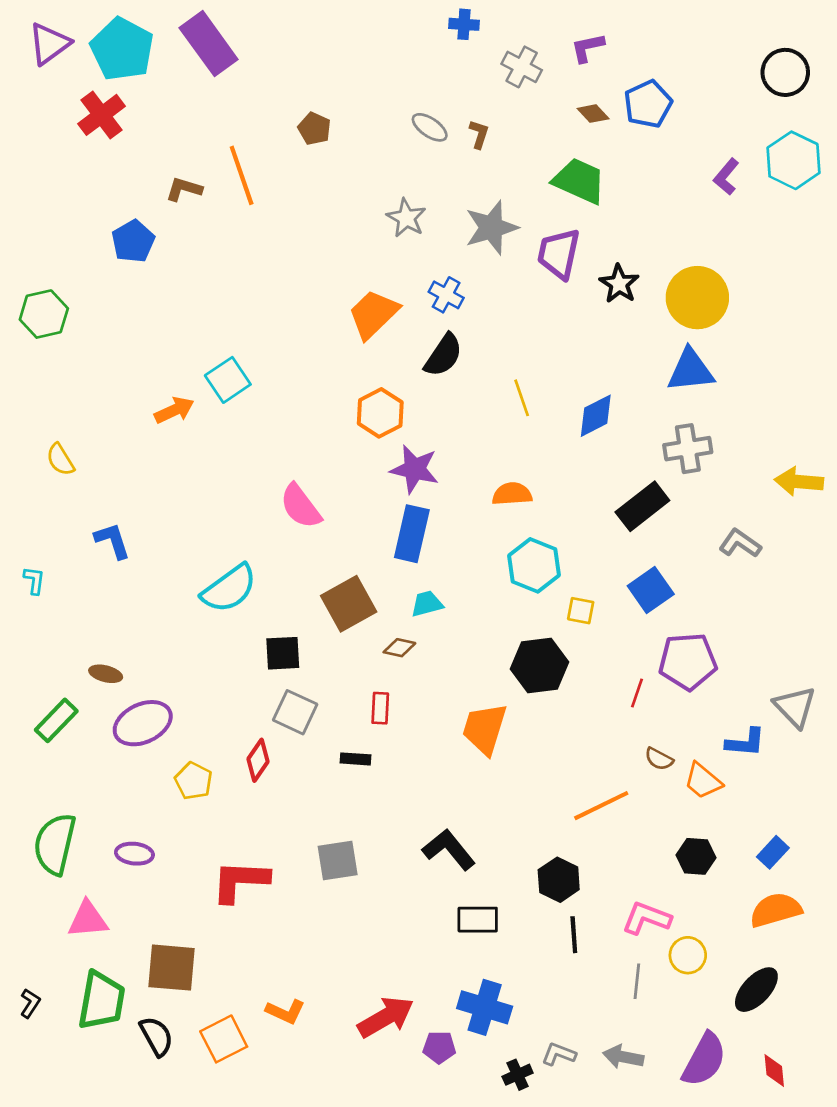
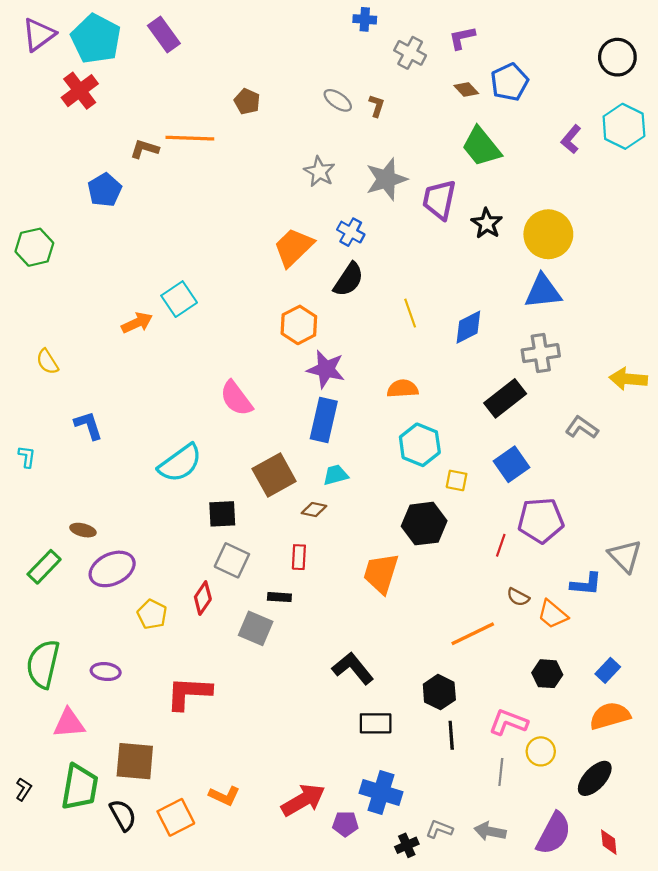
purple rectangle: (209, 44) -> (164, 34), size x0.7
orange line: (242, 175) -> (190, 138), turned -69
green trapezoid: (579, 181) -> (481, 147), moved, turned -153
gray square: (338, 861) -> (256, 628), moved, turned 32

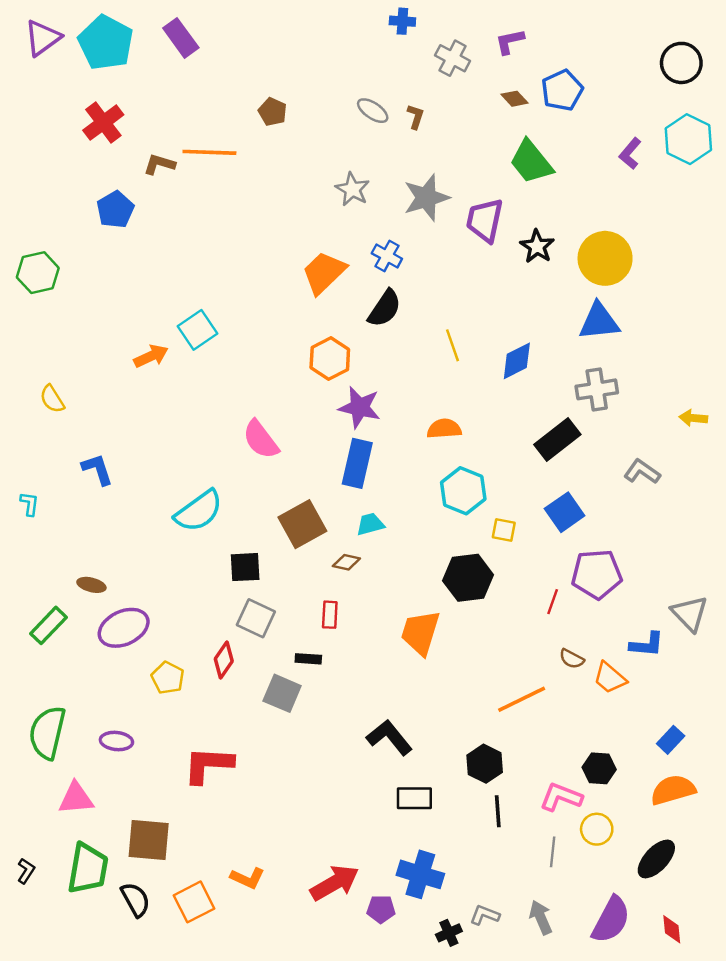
red cross: (80, 91) -> (103, 123), moved
yellow arrow: (628, 379) -> (693, 418), size x0.7
black hexagon: (547, 674) -> (599, 768), moved
gray arrow: (490, 831) -> (541, 917), turned 56

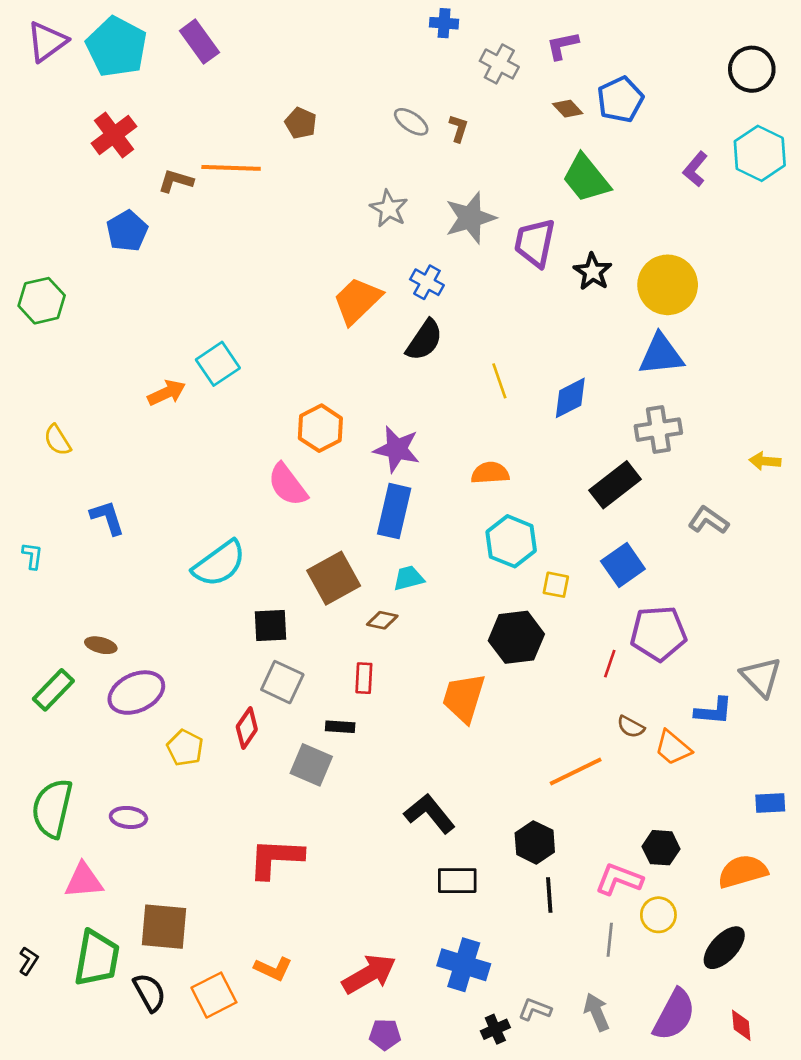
orange hexagon: (330, 358) -> (320, 428), moved
blue rectangle: (671, 740) -> (770, 803), moved, turned 44
red L-shape: (208, 765) -> (276, 858), moved
purple pentagon: (381, 909) -> (385, 1034), moved

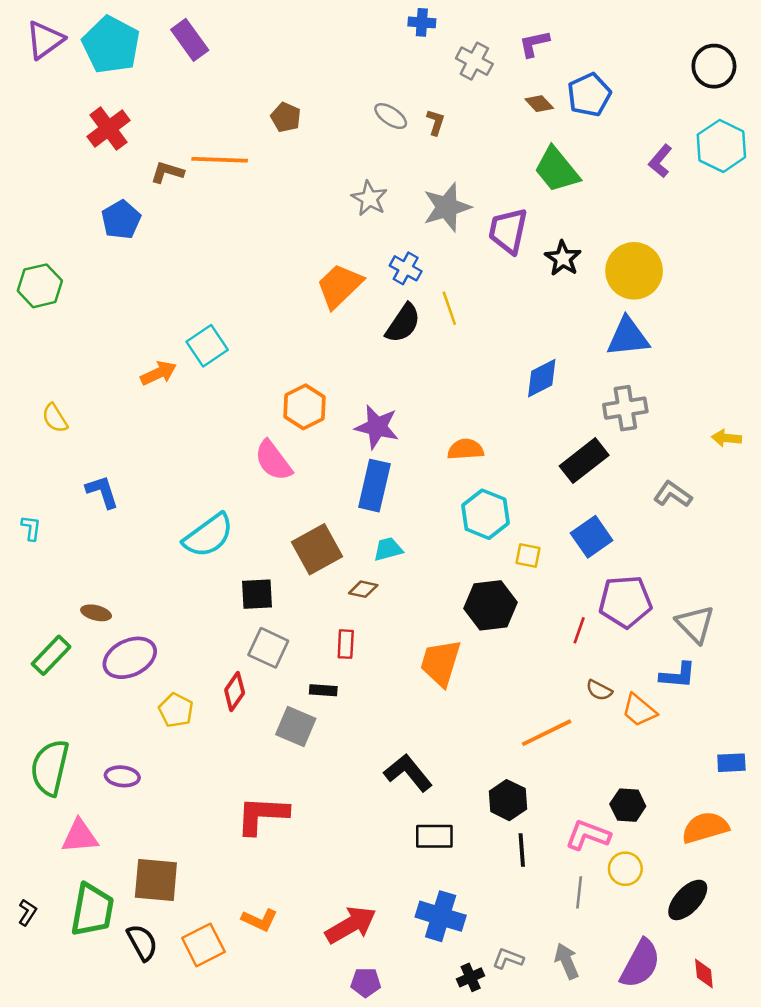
yellow line: (499, 381) -> (449, 308), moved
gray triangle: (761, 677) -> (695, 624), moved

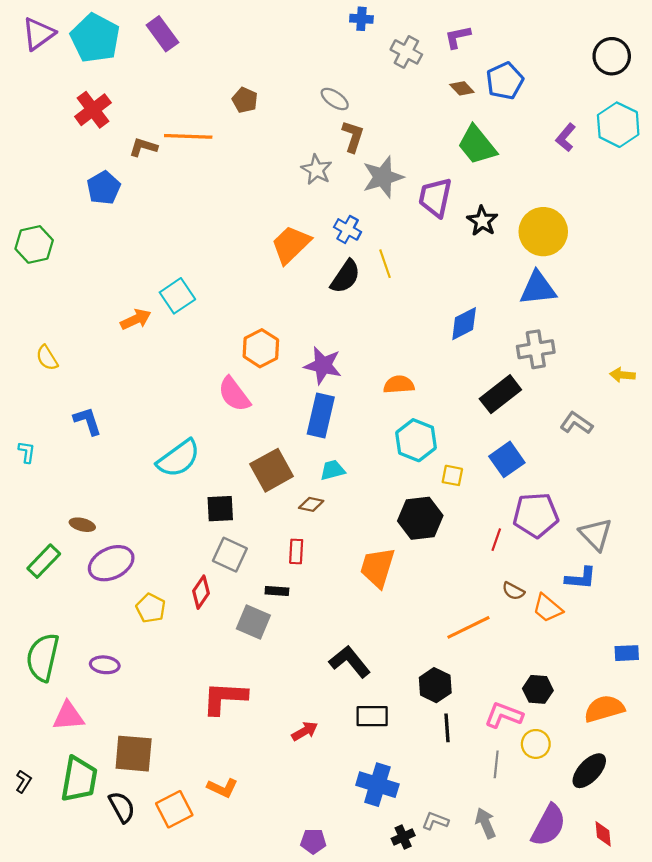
brown L-shape: (436, 122) -> (353, 136), moved, size x1.4
red arrow: (351, 925) -> (305, 731), moved, size x0.6

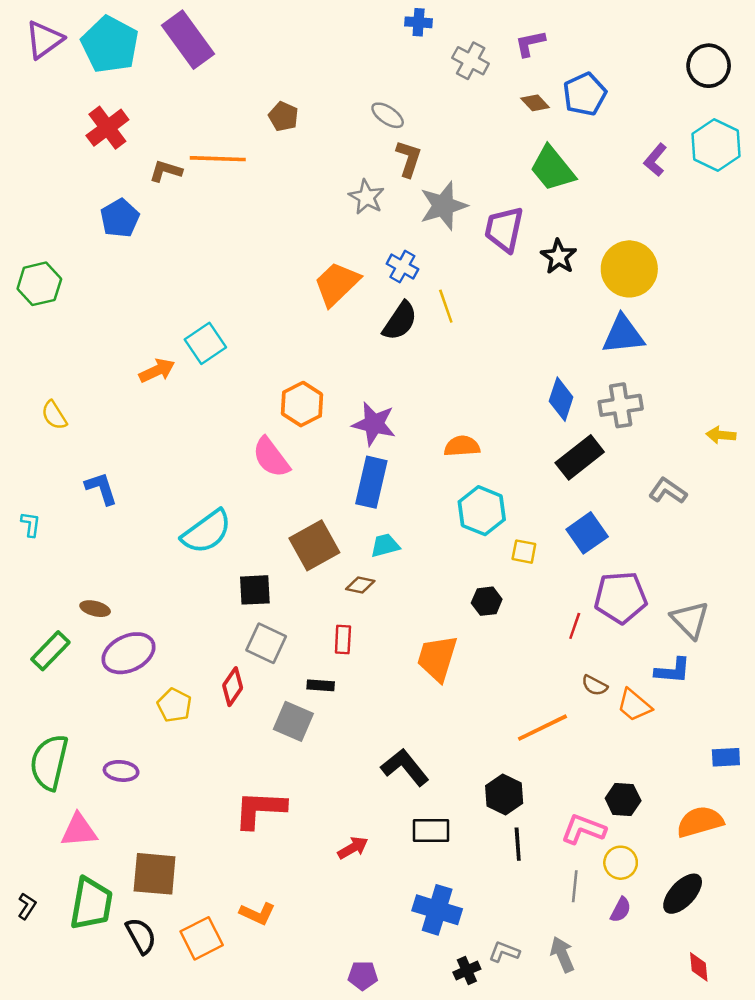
purple rectangle: (162, 34) -> (188, 40), size x1.4
blue diamond: (464, 324) -> (561, 399), moved, turned -45
black hexagon: (420, 518) -> (487, 601), size x0.6
purple semicircle: (549, 825) -> (621, 910), moved, size x0.5

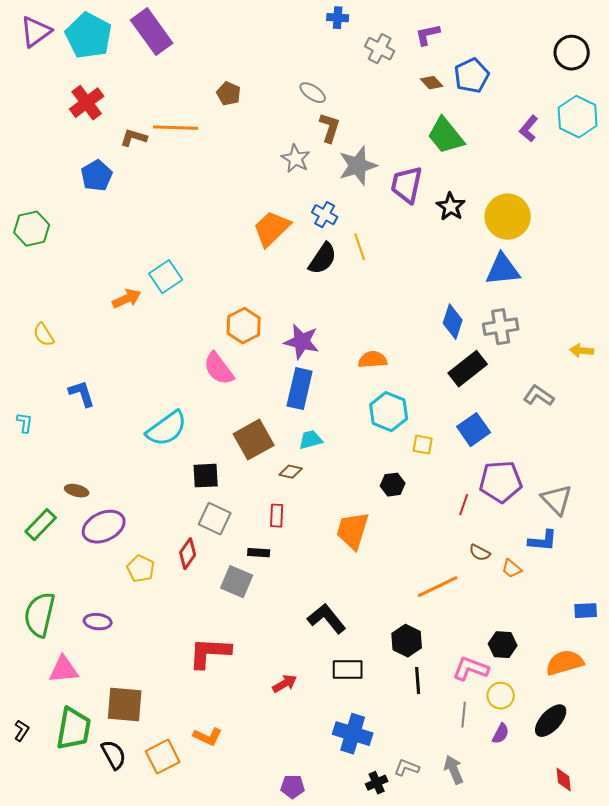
orange trapezoid: (634, 705) -> (512, 569), size x0.7

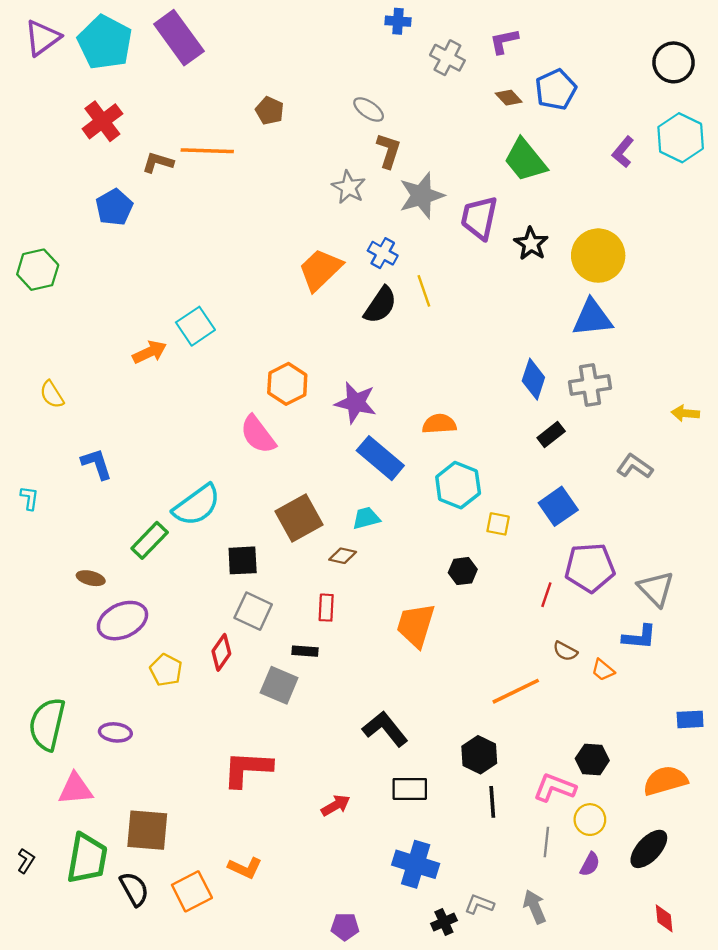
black rectangle: (468, 369) -> (551, 434), size x0.6
blue rectangle: (300, 389) -> (380, 458), moved, turned -63
green rectangle: (41, 525) -> (150, 540), moved

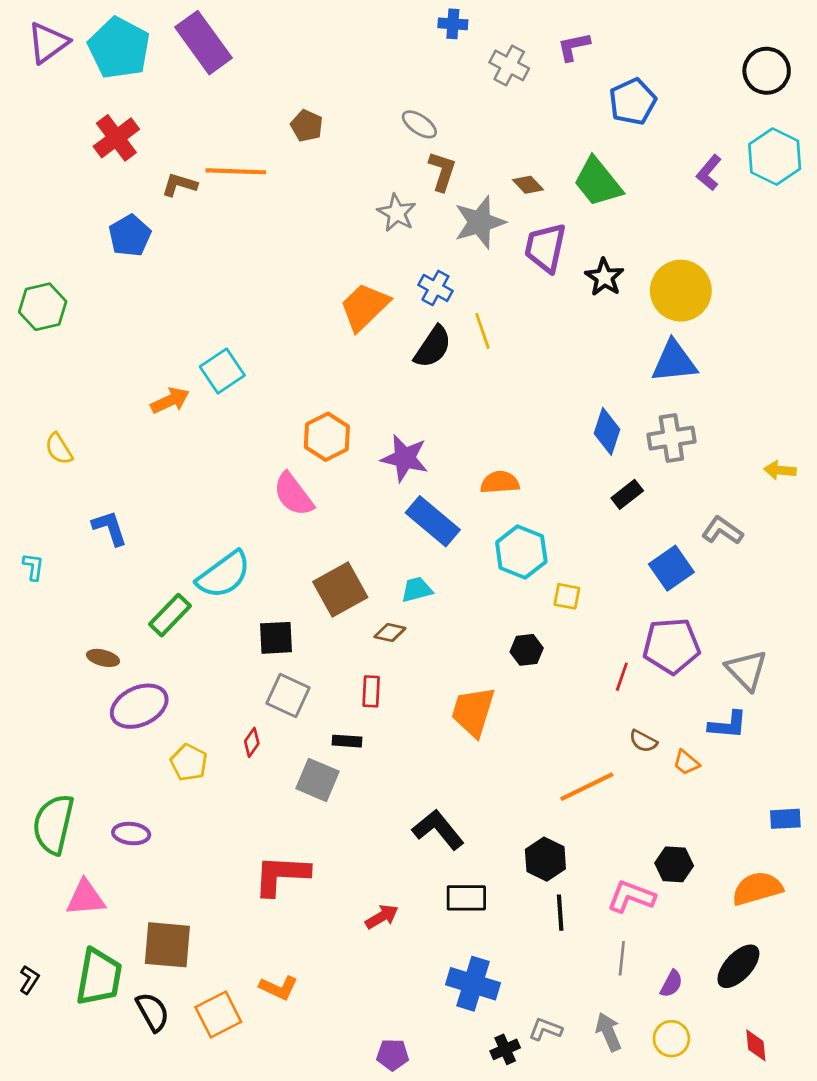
brown diamond: (509, 98) -> (528, 185), moved
blue square: (558, 506) -> (671, 568), moved
red diamond: (221, 652) -> (252, 742), size x0.7
yellow circle: (590, 820) -> (671, 1039), moved

